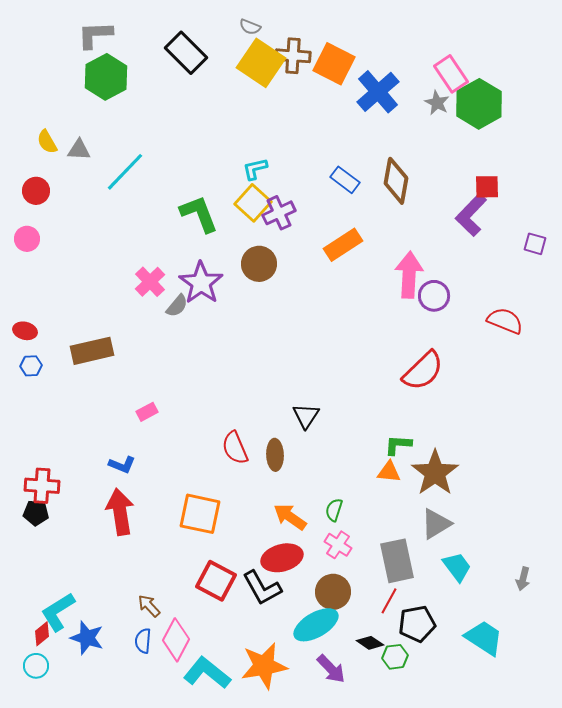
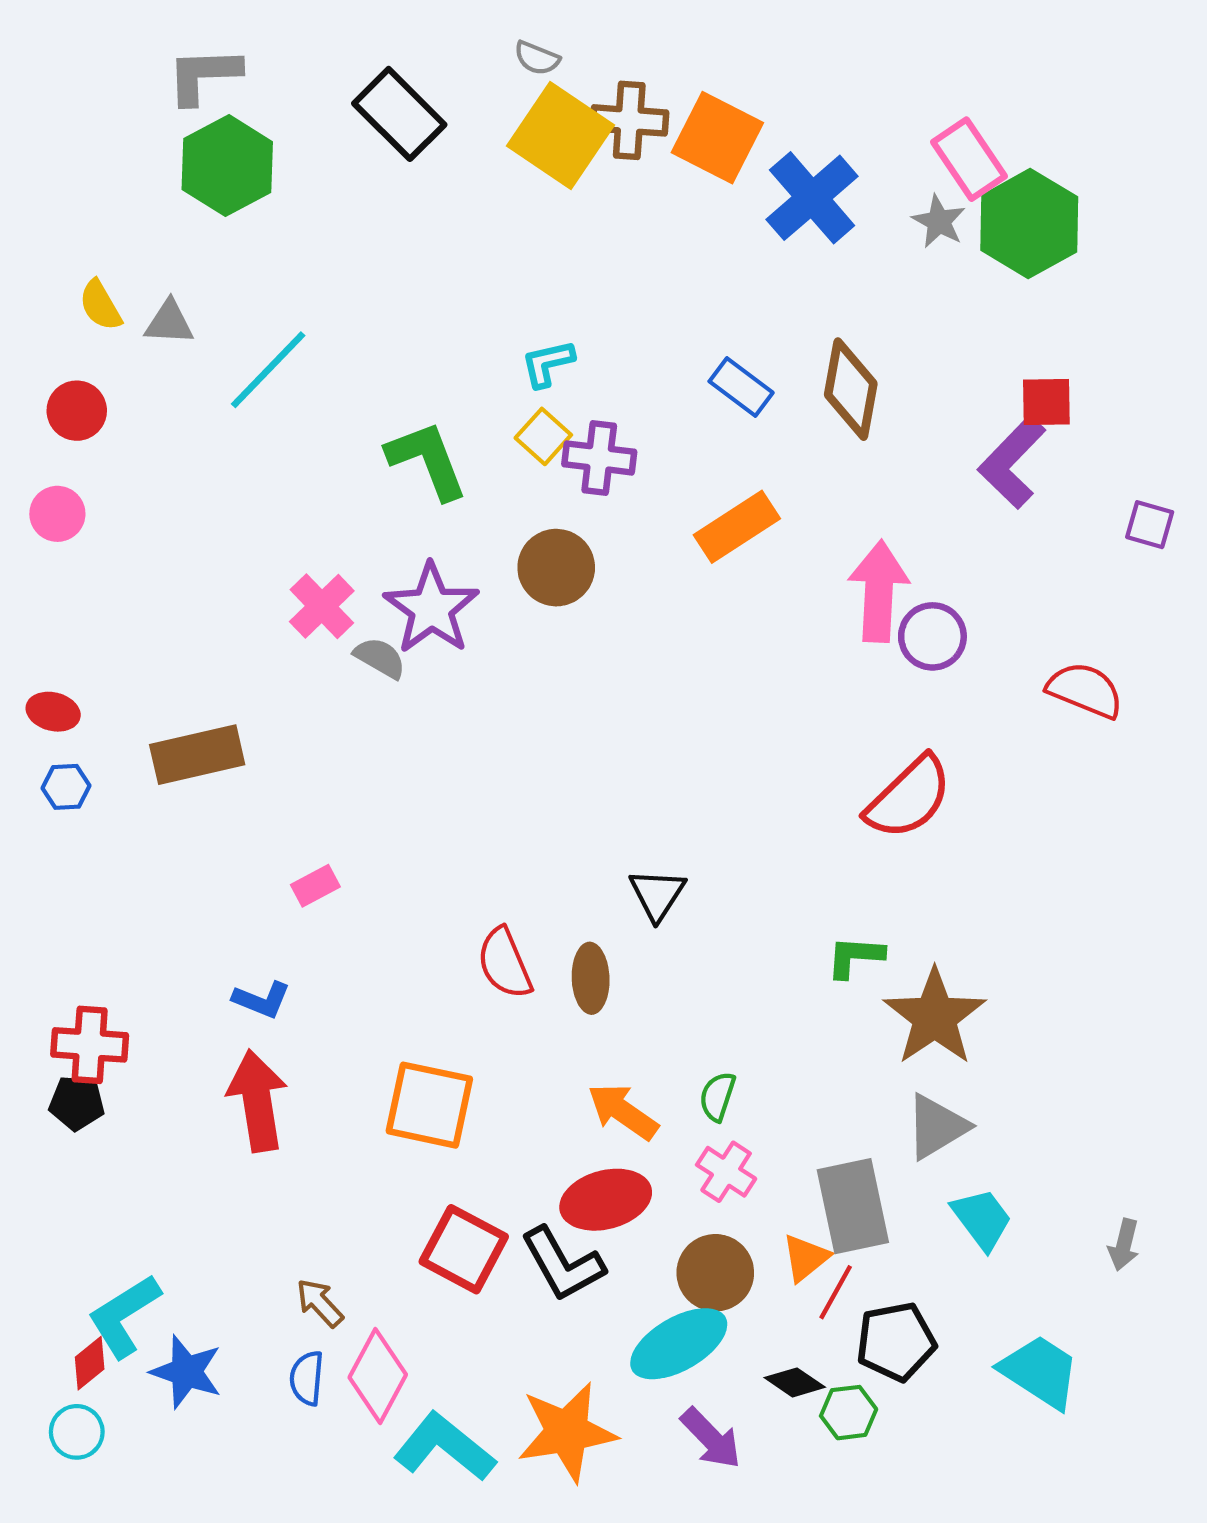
yellow square: (253, 203) -> (543, 436), size x0.7
purple cross: (279, 213) -> (599, 458), turned 32
gray semicircle: (177, 306) -> (380, 658), turned -100
orange triangle: (389, 472) -> (806, 1258), moved, turned -45

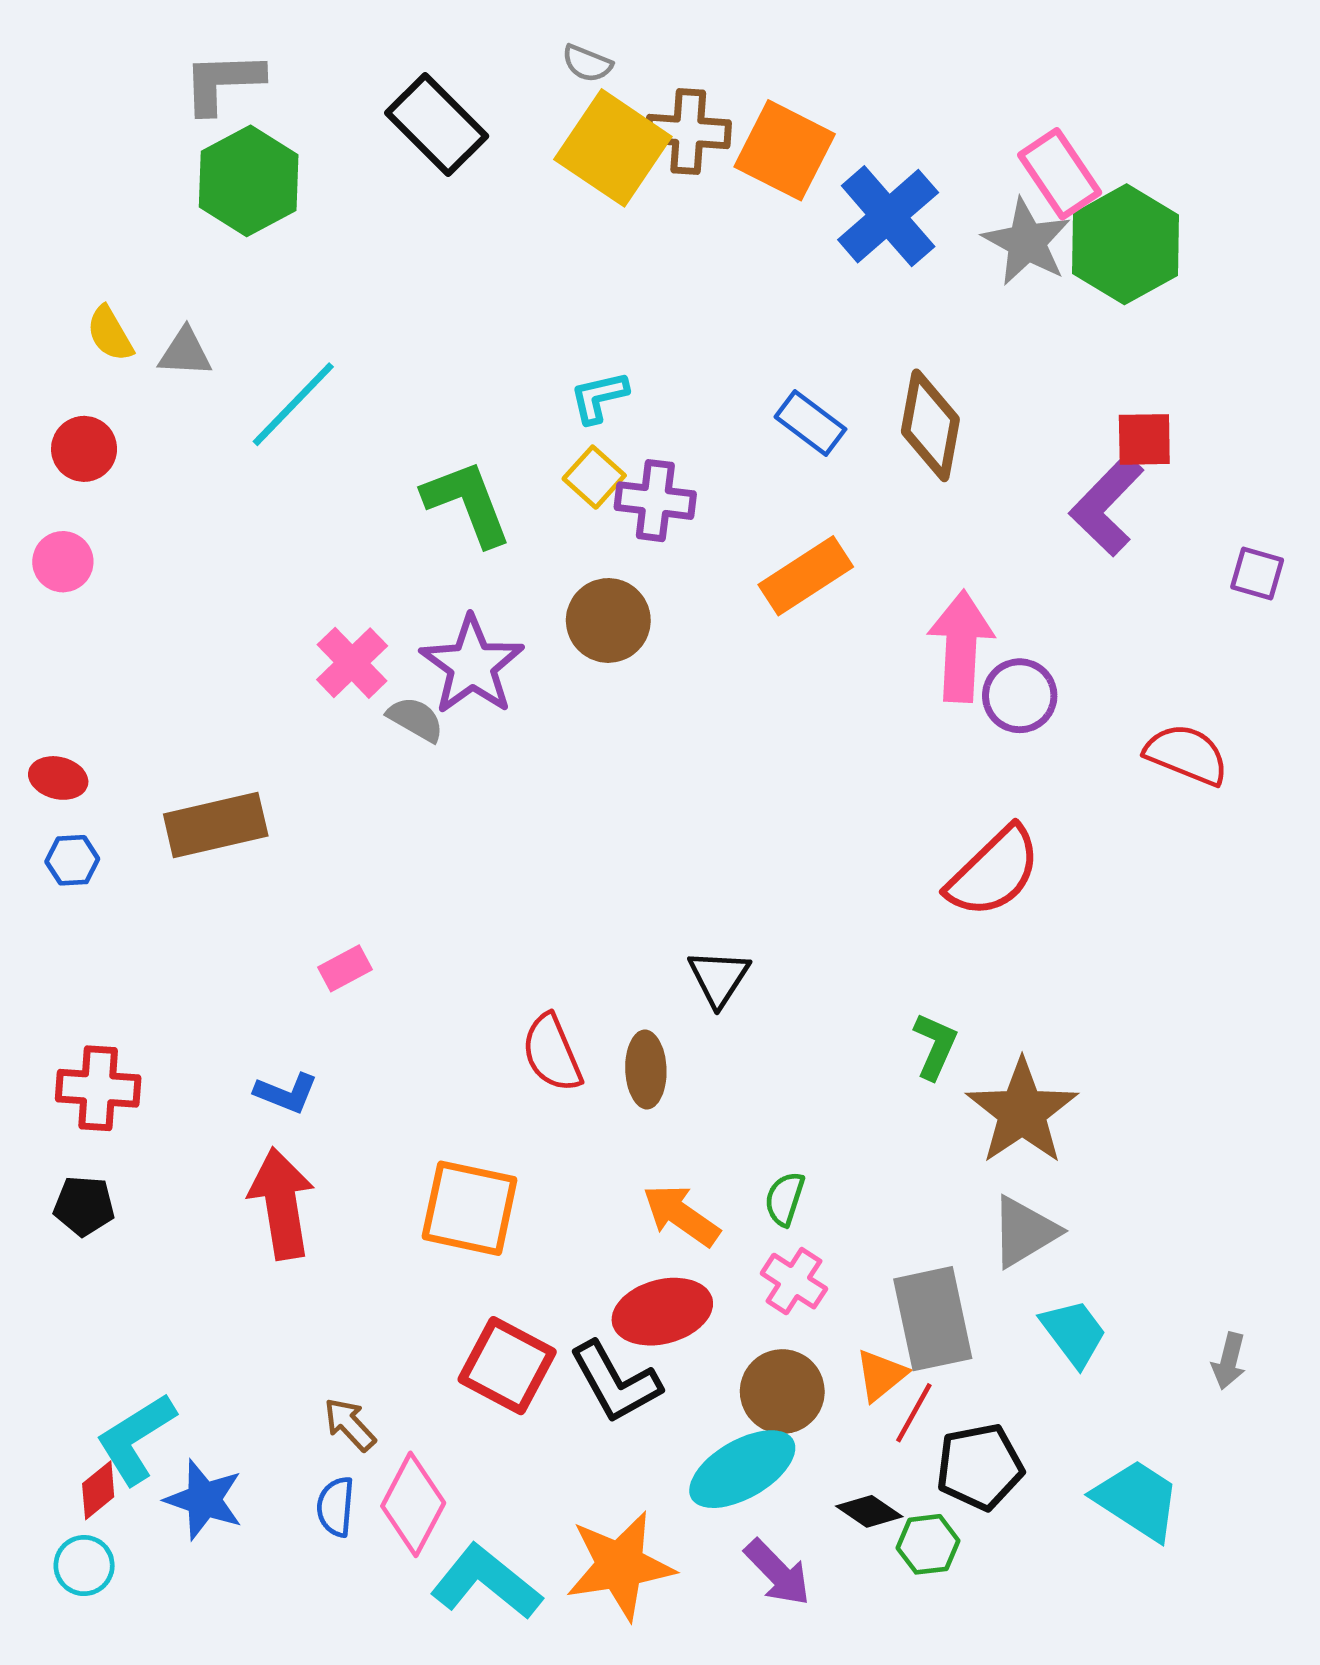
gray star: (939, 221) -> (1027, 242), size x1.5
green L-shape: (855, 957) -> (935, 1046), turned 110
red cross: (90, 1045) -> (98, 1088), moved

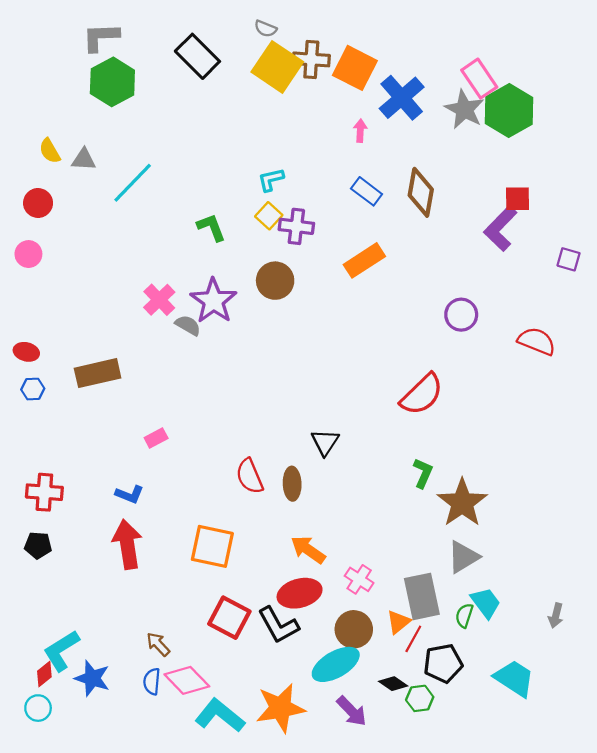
green L-shape: (467, 503) -> (211, 227), size x0.7
pink arrow: (961, 646) -> (360, 131), moved, size x0.5
red semicircle: (994, 872) -> (422, 394), moved
green semicircle: (785, 1199) -> (464, 616), moved
pink diamond: (413, 1504) -> (187, 680), turned -72

